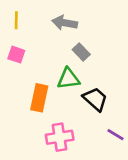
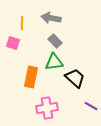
yellow line: (16, 20) -> (22, 23), moved
gray rectangle: (81, 52) -> (55, 41), moved

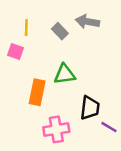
gray arrow: (51, 18) -> (87, 22), moved
gray rectangle: (55, 41) -> (60, 31), moved
black trapezoid: (75, 78) -> (90, 108), moved, turned 55

